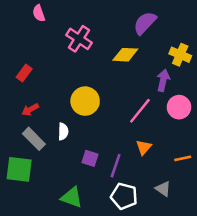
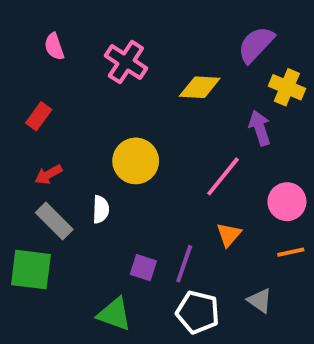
pink semicircle: (39, 13) -> (54, 46), moved
purple semicircle: (145, 23) -> (256, 45), moved
purple arrow: (163, 80) -> (260, 128), turned -30
pink circle: (179, 107) -> (287, 202), moved
purple square: (90, 158) -> (143, 268), moved

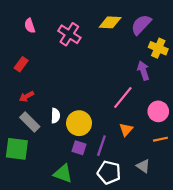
yellow diamond: (200, 87) -> (110, 22), moved
yellow circle: (136, 161) -> (79, 123), moved

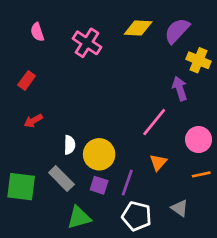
gray rectangle: (30, 122) -> (61, 178), moved
green triangle: (63, 174) -> (79, 217), turned -36

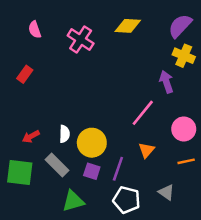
purple semicircle: (177, 31) -> (180, 26), moved
red arrow: (33, 121) -> (31, 136), moved

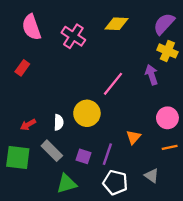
pink semicircle: (35, 30) -> (31, 27), size x1.6
pink line: (143, 113) -> (113, 84), moved
yellow circle: (92, 143) -> (87, 113), moved

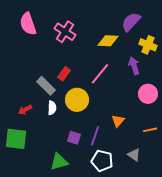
yellow diamond: (116, 24) -> (108, 41), moved
purple semicircle: (164, 24) -> (131, 22), moved
red rectangle: (22, 68) -> (64, 74), moved
pink circle: (167, 118) -> (148, 94), moved
gray rectangle: (52, 151) -> (46, 86), moved

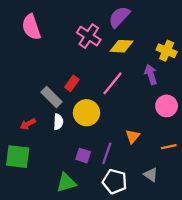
purple semicircle: (131, 22) -> (119, 17), moved
pink cross: (65, 32) -> (89, 36), moved

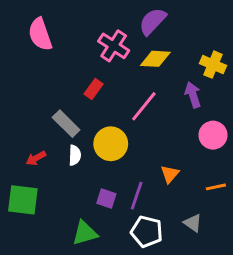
red rectangle: (72, 83) -> (93, 89), moved

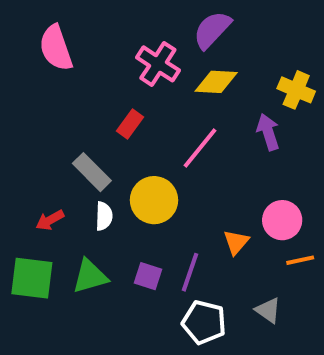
pink circle: (213, 135) -> (282, 220), moved
green triangle: (85, 233) -> (90, 276), moved

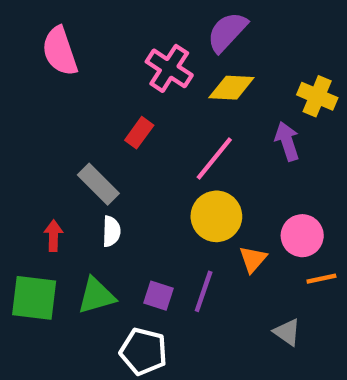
yellow circle: (154, 200) -> (216, 216), moved
red arrow: (50, 220) -> (53, 236), turned 120
white pentagon: (204, 322) -> (143, 351), moved

